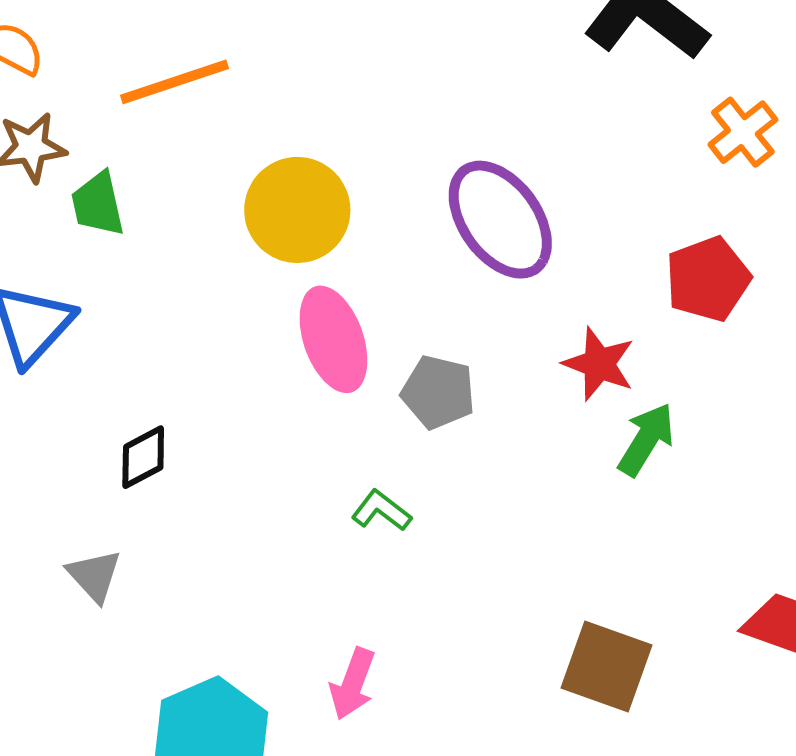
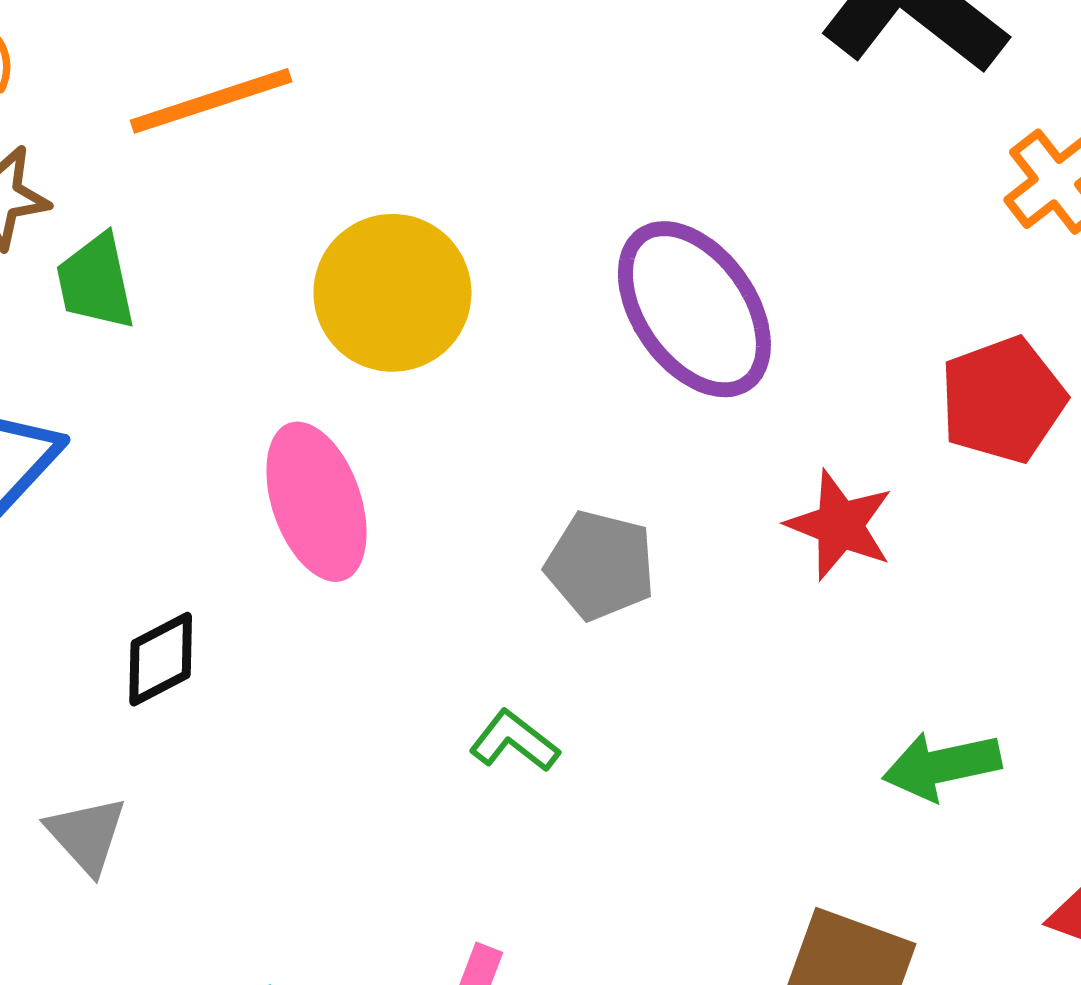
pink ellipse: (333, 339) -> (316, 502), moved
green arrow: (646, 439) -> (942, 766), moved, turned -134

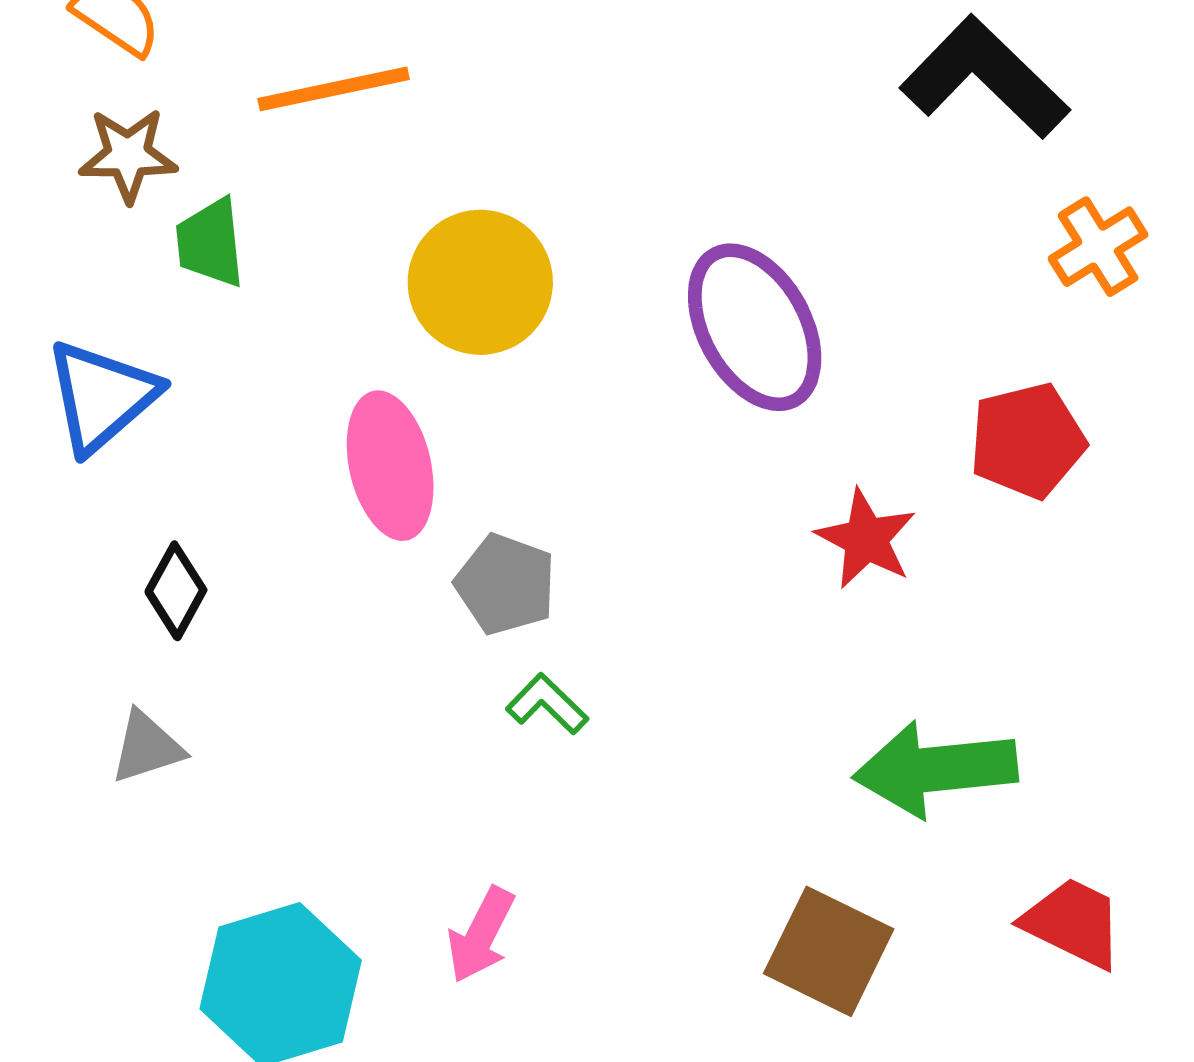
gray pentagon: (600, 565) -> (506, 584), moved
black diamond: (161, 659) -> (176, 591), moved, turned -40
green arrow: (942, 766) -> (935, 769), size x1.5
gray triangle: (87, 835) -> (147, 747), turned 48

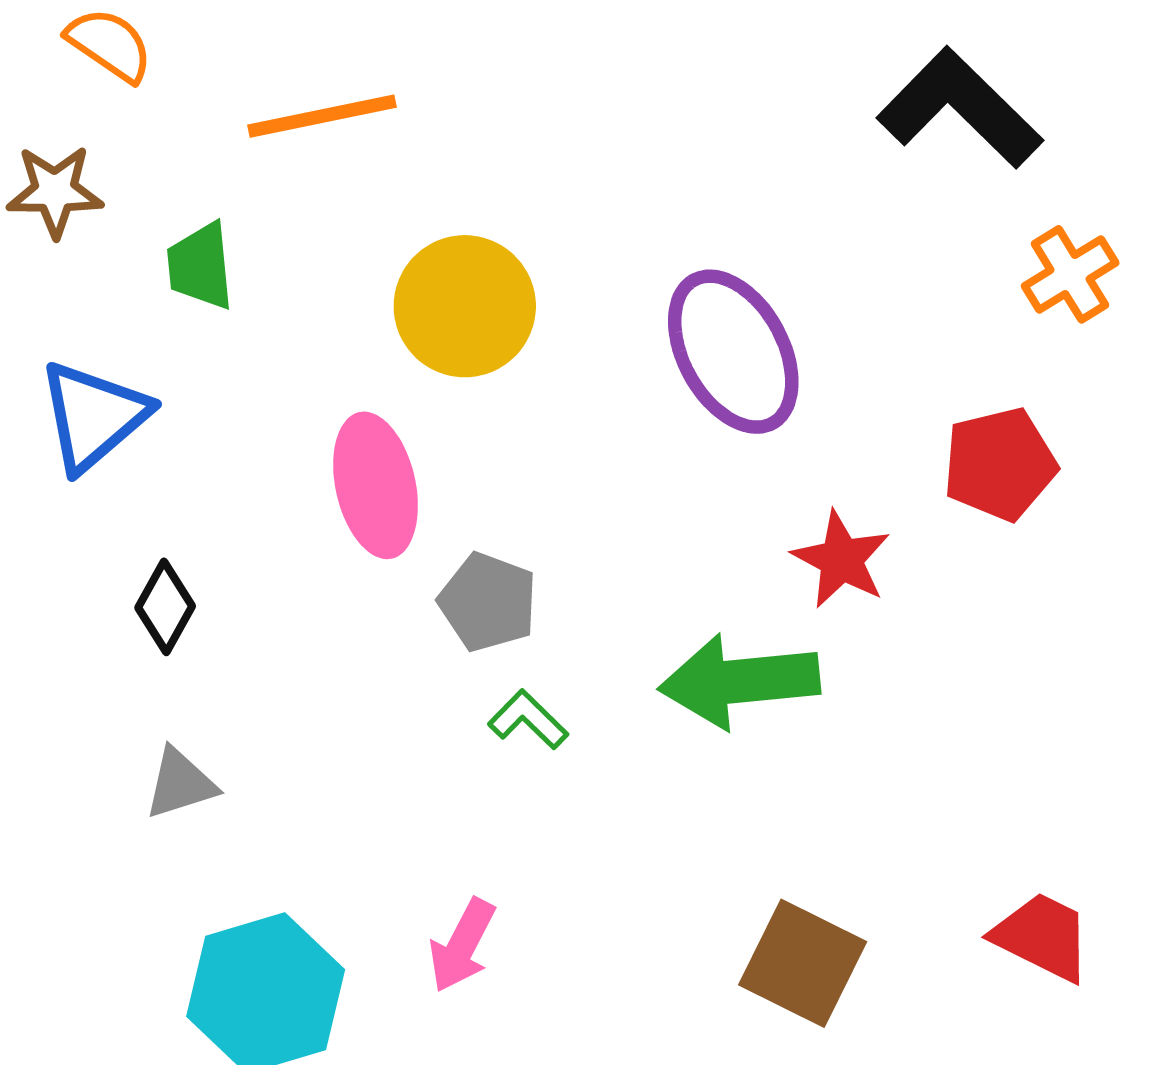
brown star: (128, 155) -> (55, 191), moved
gray triangle: (147, 747) -> (180, 784), moved
green arrow: (935, 769) -> (739, 681), moved

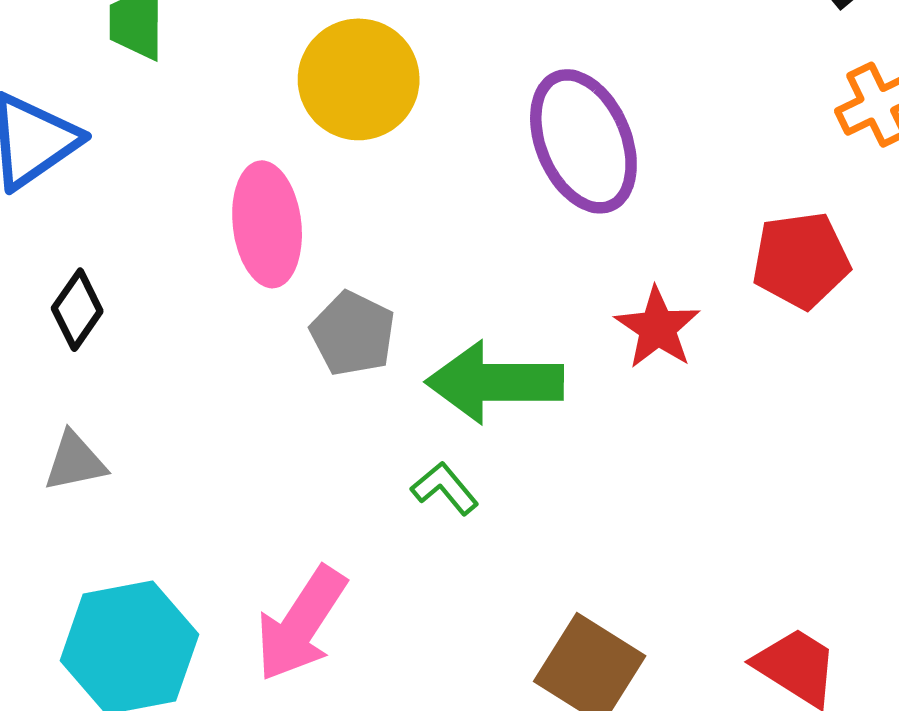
green arrow: (739, 681) -> (495, 382), moved
green L-shape: (528, 720) -> (445, 488), moved
pink arrow: (462, 945) -> (301, 624), size x1.5

